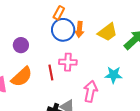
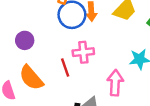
orange semicircle: (22, 77) -> (31, 78), turned 100

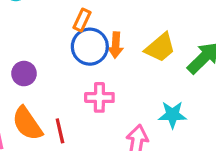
red line: (65, 68) -> (60, 131), moved

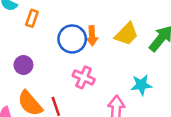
orange rectangle: (82, 20) -> (32, 18), moved
pink cross: (99, 97) -> (84, 77), turned 30

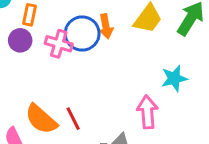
purple circle: (23, 65) -> (20, 40), moved
pink cross: (84, 77) -> (59, 44), moved

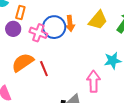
orange semicircle: (41, 119) -> (23, 62), moved, turned 100
red line: (73, 119) -> (44, 69), moved

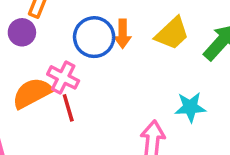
pink cross: (38, 33) -> (63, 77), moved

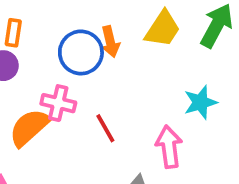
red line: (68, 108) -> (105, 128), moved

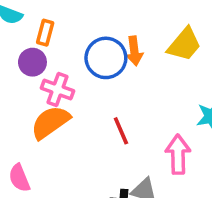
pink cross: (58, 103) -> (57, 89), moved

